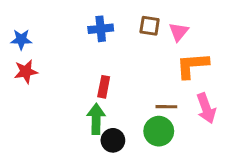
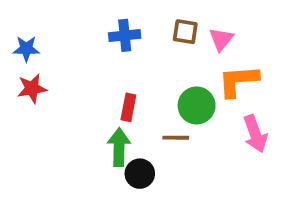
brown line: (166, 107) -> (176, 138), moved
green circle: (159, 131) -> (197, 105), moved

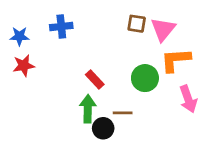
blue cross: (125, 35) -> (61, 26), moved
pink triangle: (221, 39) -> (163, 29), size x1.4
red rectangle: (128, 107) -> (95, 79), turned -54
brown line: (176, 138) -> (123, 113), moved

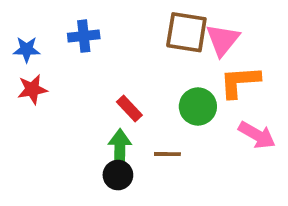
brown square: (137, 24) -> (186, 32), size x1.6
pink arrow: (188, 99) -> (257, 135), turned -40
black circle: (103, 128) -> (118, 175), moved

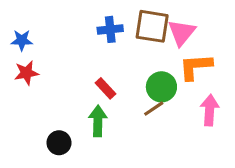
blue cross: (84, 36) -> (110, 29), moved
pink arrow: (257, 135) -> (210, 110), turned -116
brown line: (167, 154) -> (154, 109), moved, turned -35
black circle: (118, 175) -> (59, 143), moved

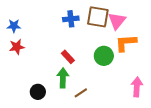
brown line: (154, 109) -> (81, 93), moved
pink arrow: (210, 110) -> (137, 87), moved

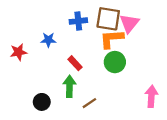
blue star: (14, 26) -> (48, 40), moved
orange L-shape: (126, 43) -> (112, 39), moved

